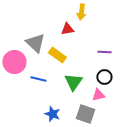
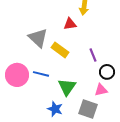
purple line: (104, 52) -> (93, 55), moved, turned 64
pink circle: (14, 62) -> (17, 75), moved
green triangle: (73, 82) -> (67, 87), moved

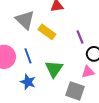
blue line: (41, 74) -> (28, 56), turned 56
blue star: (55, 109) -> (28, 82), moved

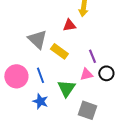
pink triangle: (88, 72) -> (86, 74), moved

